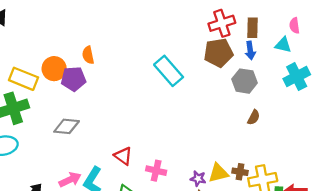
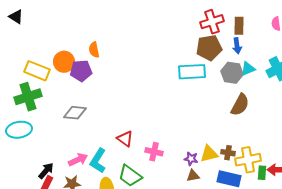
cyan triangle: (283, 45) -> (248, 69), moved, turned -35
cyan rectangle: (169, 71) -> (192, 72), moved, turned -52
brown semicircle: (254, 117) -> (240, 105), size x1.6

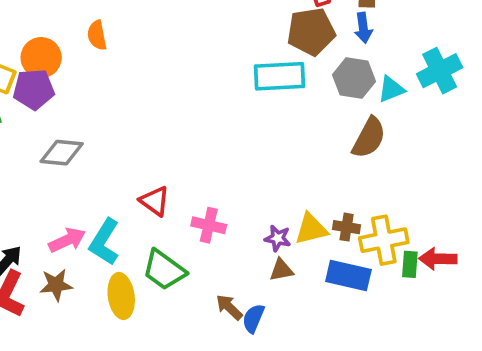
cyan triangle: (248, 69) -> (391, 89), moved
purple pentagon: (81, 71) -> (34, 89), moved

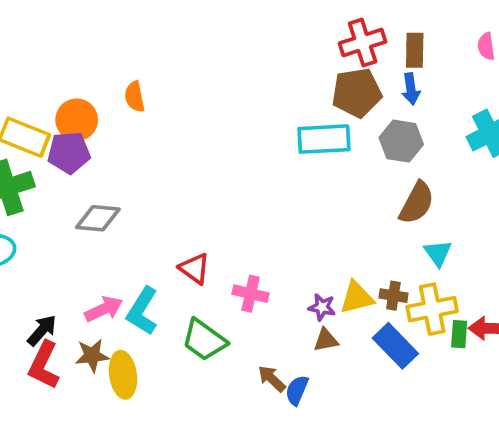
cyan triangle: (391, 89) -> (438, 253), moved, turned -44
blue rectangle: (348, 276) -> (395, 346), turned 33
yellow ellipse: (121, 296) -> (123, 375), moved

